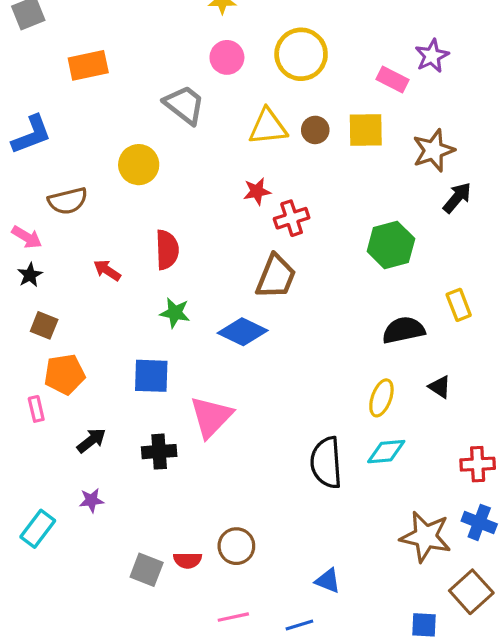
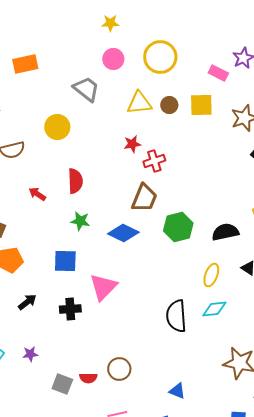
green hexagon: (391, 245) -> (178, 227), moved
purple star: (91, 500) -> (30, 354), moved

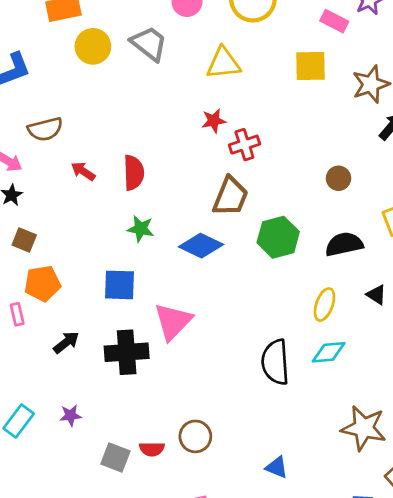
brown circle: (169, 105) -> (338, 178), moved
yellow circle: (57, 127) -> (93, 46), moved
red arrow: (37, 194) -> (83, 171), moved
black cross: (70, 309) -> (127, 352), size x1.4

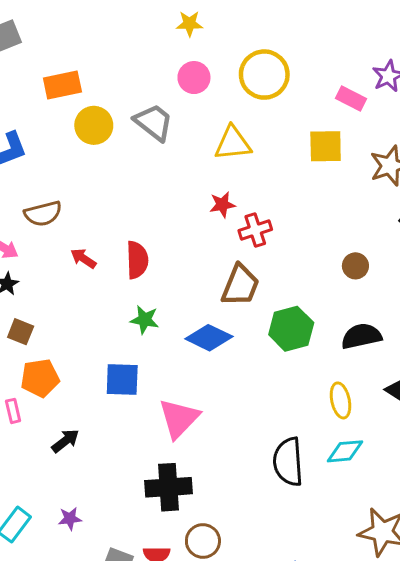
yellow ellipse: (324, 305) -> (340, 400), turned -32
black cross: (127, 352) -> (169, 487), moved

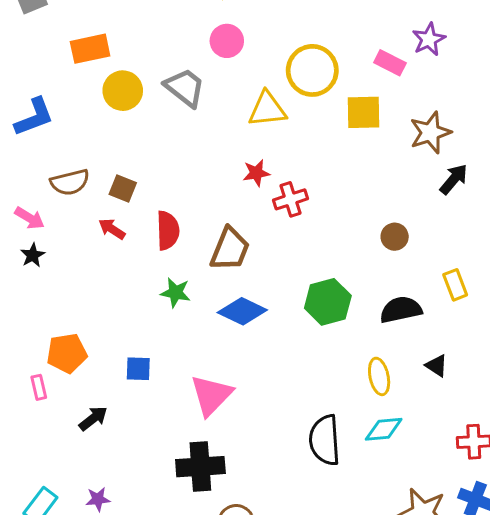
yellow circle: (264, 75) -> (312, 70), moved
brown trapezoid: (240, 285) -> (230, 249), moved
brown square: (21, 332) -> (123, 188), moved
blue square: (122, 380) -> (138, 369), moved, size x0.7

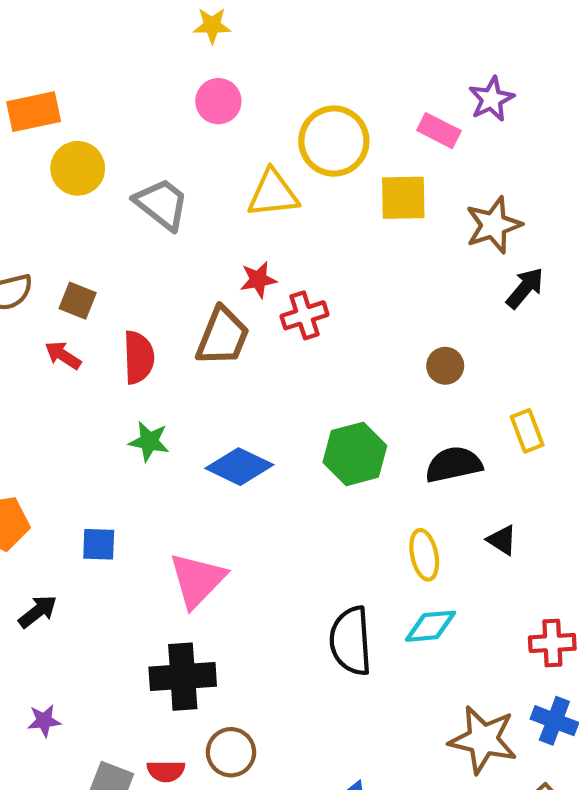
gray trapezoid: (185, 88) -> (162, 204), moved
brown trapezoid: (230, 249) -> (223, 336), moved

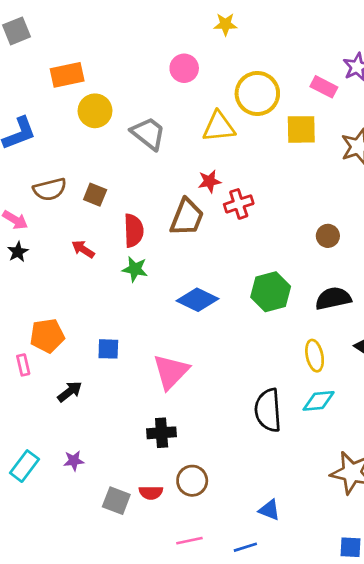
yellow star: (212, 26) -> (225, 24), moved
red arrow: (63, 355) -> (83, 249), moved
green star: (149, 441) -> (135, 269), moved
black cross: (183, 677) -> (162, 433), size x0.7

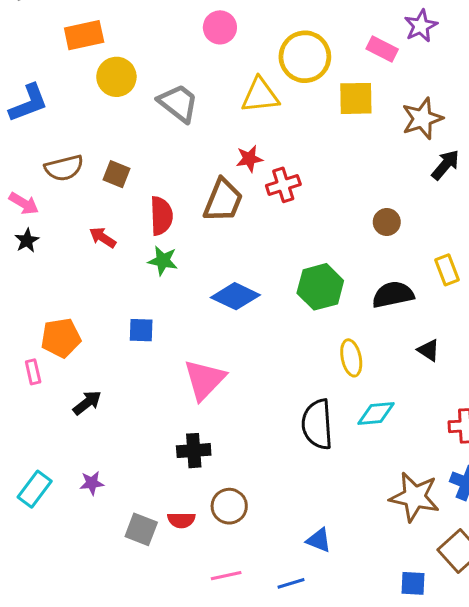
blue square: (108, 349) -> (141, 330), moved
yellow ellipse: (315, 356) -> (351, 358), moved

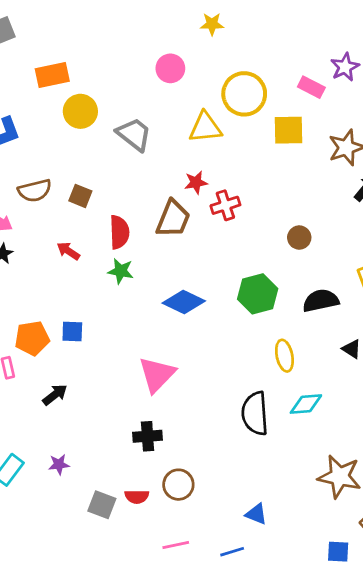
brown circle: (387, 222) -> (299, 238), moved
blue square: (141, 330) -> (72, 332), moved

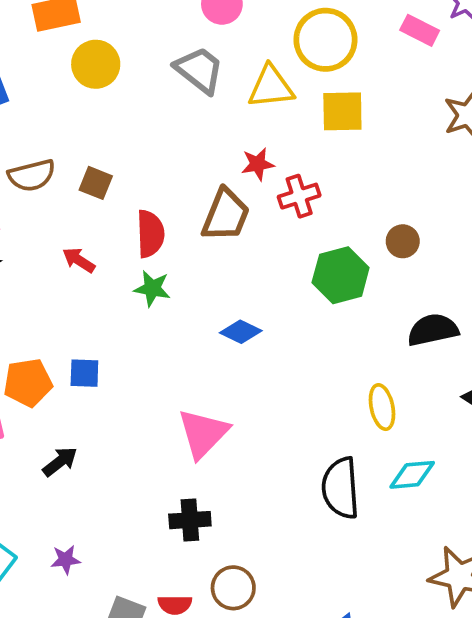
yellow square: (288, 130) -> (342, 111), moved
gray trapezoid: (134, 134) -> (199, 70), moved
green hexagon: (258, 294) -> (341, 275), moved
blue diamond: (184, 302) -> (241, 332), size x0.7

